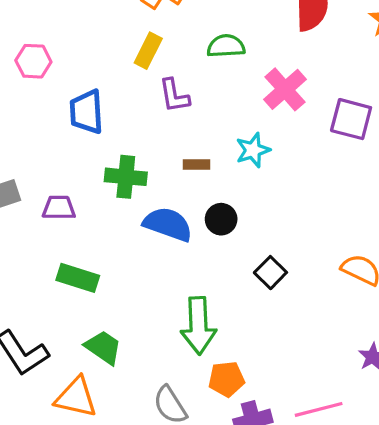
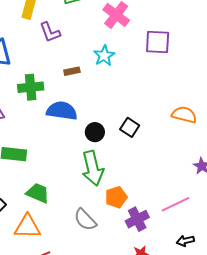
purple square: (351, 119) -> (158, 42), moved
black circle: (221, 219) -> (95, 132), moved

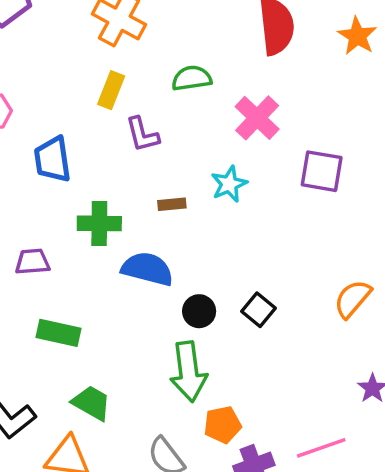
orange semicircle: (184, 115) -> (353, 299), turned -70

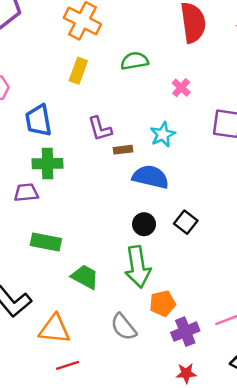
pink cross: (257, 118) -> (181, 88), size x0.6
purple L-shape: (142, 134) -> (100, 129), moved
green cross: (99, 223) -> (48, 164), moved
blue semicircle: (147, 269) -> (151, 177), moved
green trapezoid: (91, 403) -> (85, 277), moved

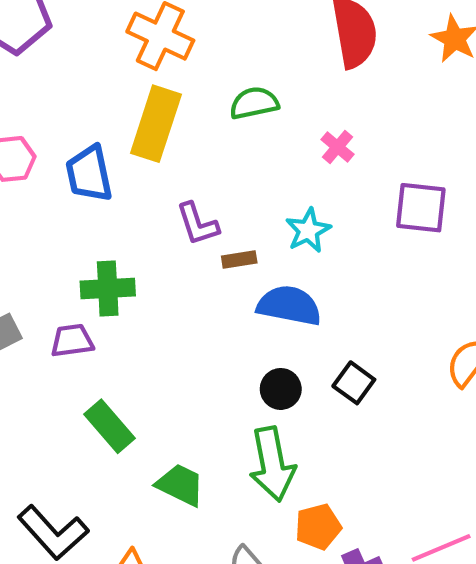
yellow rectangle: (78, 71) -> (156, 124), size x1.6
blue trapezoid: (38, 120) -> (89, 174), moved
green rectangle: (46, 242) -> (110, 426), turned 40

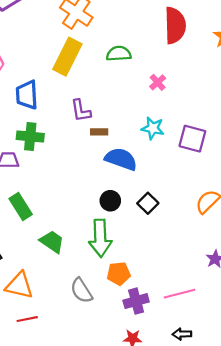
blue trapezoid: (89, 174) -> (27, 95), moved
purple square: (421, 208) -> (192, 139), moved
cyan star: (308, 230) -> (153, 128), moved, turned 30

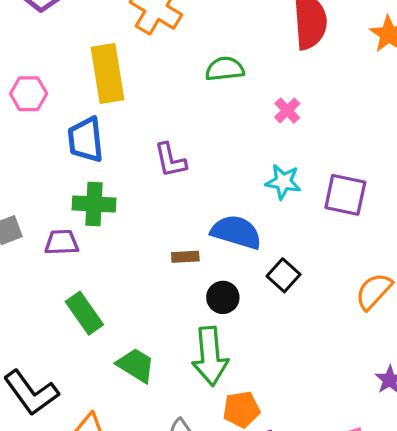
yellow rectangle: (67, 57) -> (107, 73), moved, turned -33
brown rectangle: (99, 132) -> (185, 257), moved
black square: (148, 203) -> (284, 275), moved

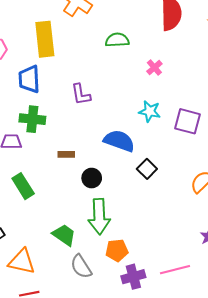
brown rectangle: (185, 257) -> (66, 154), moved
black circle: (223, 297) -> (92, 178), moved
green trapezoid: (136, 365) -> (64, 235), moved

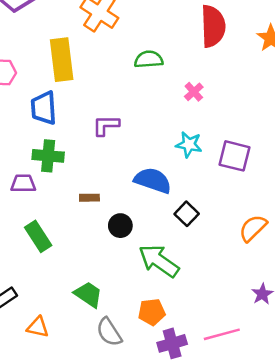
purple L-shape: (81, 94) -> (106, 125), turned 100
green arrow: (99, 216) -> (159, 261), moved, turned 128
orange triangle: (22, 261) -> (38, 327), size x0.7

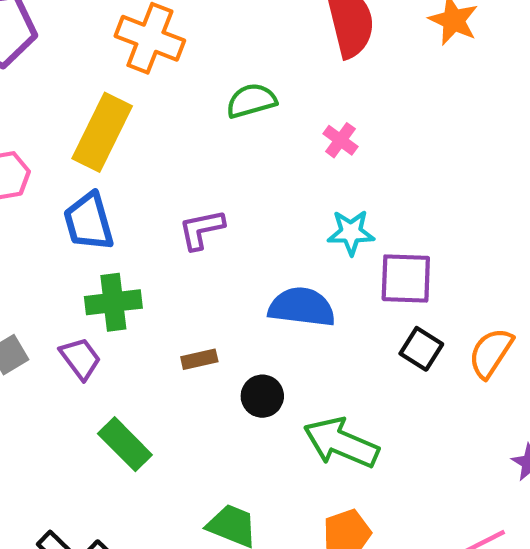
yellow rectangle: (62, 60) -> (102, 132), turned 45
purple square: (234, 156) -> (406, 279), moved
purple trapezoid: (23, 183) -> (80, 358), turned 65
black square: (187, 214) -> (421, 349), moved

